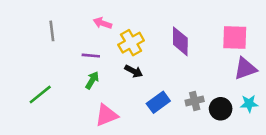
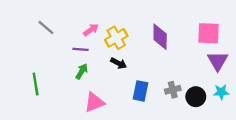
pink arrow: (103, 23) -> (91, 30), moved, turned 126
gray line: (52, 31) -> (46, 27), turned -42
purple triangle: (245, 69) -> (218, 61), turned -40
green line: (40, 94) -> (36, 84), turned -60
blue rectangle: (158, 102) -> (140, 91), turned -42

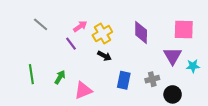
purple line: (81, 49) -> (71, 44), turned 48
purple triangle: (218, 61) -> (173, 56), moved
green arrow: (82, 71) -> (60, 77), moved
cyan star: (221, 92) -> (193, 66), moved
black circle: (196, 97) -> (173, 94), moved

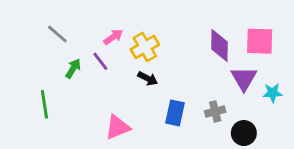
purple diamond: (141, 32) -> (219, 46), moved
green arrow: (60, 77) -> (73, 68), moved

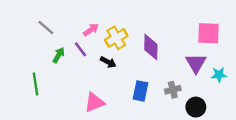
purple diamond: (219, 46) -> (151, 47), moved
black arrow: (148, 79) -> (108, 62), moved

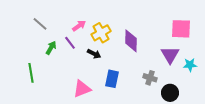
gray cross: (173, 90) -> (150, 78), turned 32
blue rectangle: (140, 91) -> (112, 79), moved

